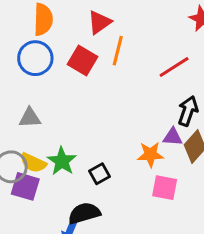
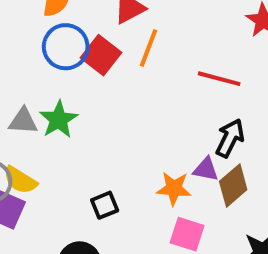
blue circle: (35, 58) -> (66, 47), moved
red line: (174, 67) -> (219, 79), turned 40
green star: (62, 161) -> (59, 120), moved

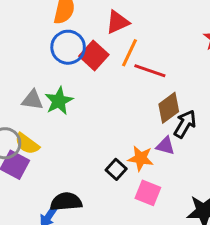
red line: (219, 79) -> (150, 71), moved
brown diamond: (233, 185) -> (169, 108), moved
black square: (105, 205) -> (116, 169), moved, turned -30

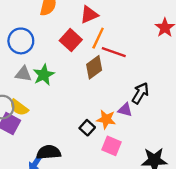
blue circle: (68, 47) -> (21, 41), moved
brown diamond: (169, 108) -> (94, 67), moved

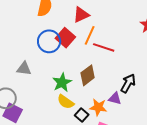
blue circle: (21, 41) -> (49, 41), moved
brown diamond: (94, 67) -> (88, 75), moved
green star: (44, 75) -> (62, 82), moved
yellow semicircle: (19, 108) -> (66, 102), moved

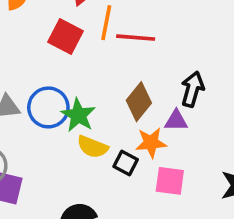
blue circle: (49, 41) -> (48, 107), moved
brown diamond: (88, 75) -> (139, 102), moved

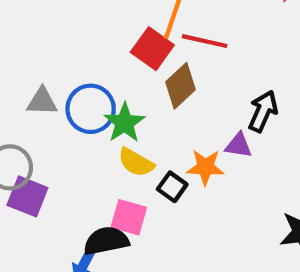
red square: (65, 37) -> (152, 49), moved
brown diamond: (139, 102) -> (180, 86), moved
pink square: (170, 181) -> (129, 217), moved

